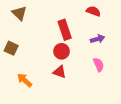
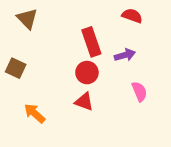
purple arrow: (98, 39) -> (125, 55), moved

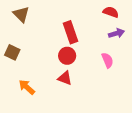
red semicircle: (132, 16) -> (111, 12), moved
purple arrow: (125, 55) -> (116, 33), moved
pink semicircle: (139, 91) -> (107, 60), moved

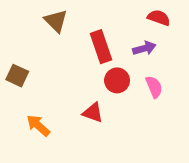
brown triangle: (21, 14) -> (56, 21), moved
purple arrow: (116, 33) -> (144, 48), moved
red circle: (67, 56) -> (117, 80), moved

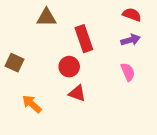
brown triangle: (56, 21) -> (46, 17), turned -45
purple arrow: (144, 48) -> (131, 40), moved
red circle: (117, 80) -> (69, 67), moved

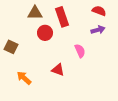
red rectangle: (84, 39) -> (62, 17), moved
red circle: (69, 67) -> (45, 33), moved
pink semicircle: (128, 72) -> (80, 51), moved

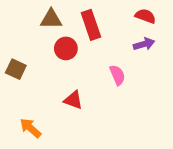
red triangle: (58, 70) -> (73, 100), moved
orange arrow: (24, 78) -> (31, 128), moved

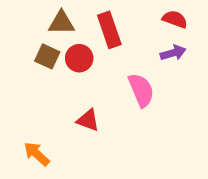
brown square: (16, 69) -> (47, 56), moved
pink semicircle: (117, 75) -> (141, 90), size x1.4

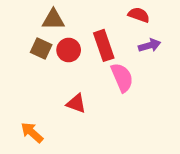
red semicircle: (175, 19) -> (139, 15), moved
red rectangle: (109, 30) -> (104, 45), moved

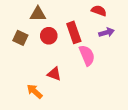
brown square: (41, 48) -> (20, 38), moved
orange arrow: (32, 132) -> (35, 91), moved

